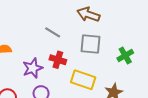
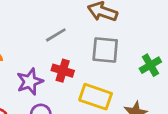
gray line: (53, 32) -> (56, 35), turned -63

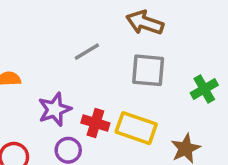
red cross: (63, 71) -> (95, 123), moved

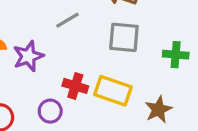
green cross: (204, 89) -> (176, 55), turned 35
purple star: (55, 109) -> (28, 56), moved

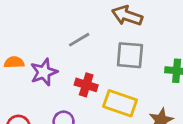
red cross: (75, 86) -> (86, 85), moved

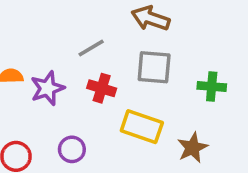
red cross: (86, 85) -> (102, 88), moved

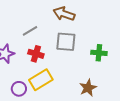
yellow rectangle: (142, 127) -> (41, 80), moved, turned -50

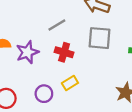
yellow rectangle: (41, 80) -> (70, 83), size x0.6

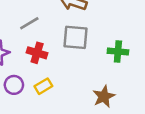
purple circle: (44, 94) -> (14, 85), moved

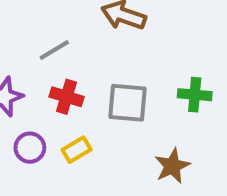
gray square: (76, 37) -> (128, 103), moved

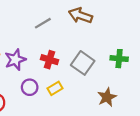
gray line: (54, 50) -> (43, 23), moved
gray square: (128, 103) -> (83, 63), turned 30

